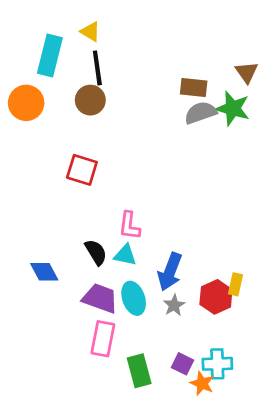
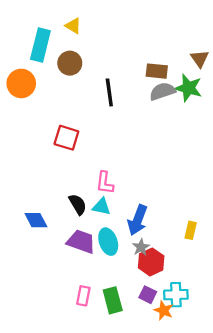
black line: (97, 68) -> (109, 92), moved
brown circle: (90, 100) -> (70, 63), moved
red hexagon: (216, 297) -> (151, 262), moved
pink rectangle: (103, 339) -> (83, 296), moved, size x0.7

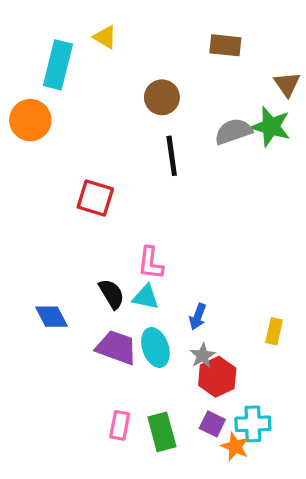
brown circle: (70, 63) -> (162, 97), moved
brown rectangle: (157, 71) -> (225, 45), moved
black line: (109, 92) -> (172, 156), moved
blue arrow: (138, 220) -> (198, 317), size x0.6

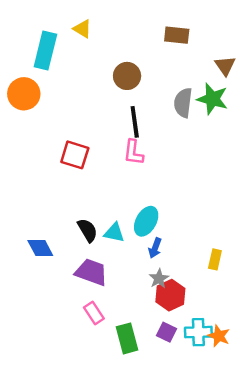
gray semicircle: (233, 131) -> (183, 103), turned -64
pink L-shape: (151, 263) -> (133, 152), moved
cyan ellipse: (155, 347) -> (146, 221), moved, turned 48
pink rectangle: (120, 425) -> (94, 313), moved, turned -45
orange star: (235, 447) -> (219, 336), moved

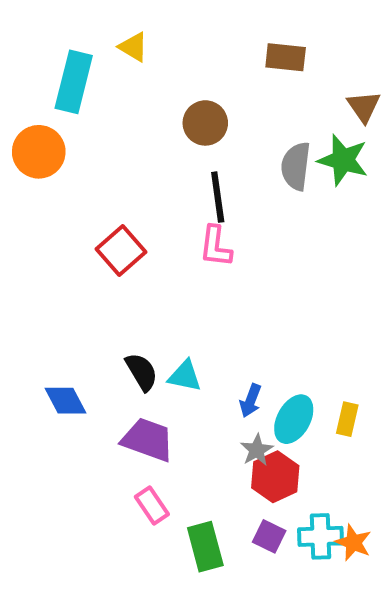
red square: (75, 155) -> (121, 250), turned 32
cyan ellipse: (146, 221) -> (294, 419), moved

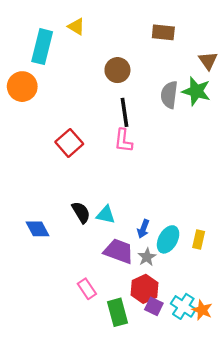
purple trapezoid: (148, 440) -> (119, 251), moved
red hexagon: (275, 477) -> (145, 289), moved
cyan cross: (320, 536) -> (183, 306), turned 35

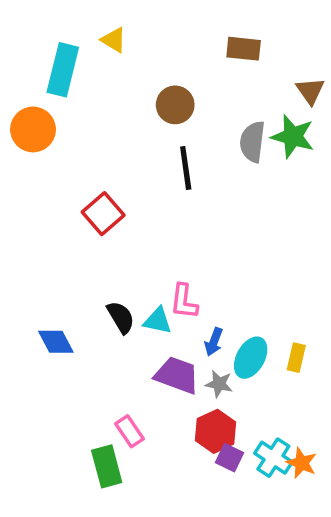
pink L-shape: (123, 141) -> (184, 301), moved
gray star: (147, 257) -> (219, 384), turned -30
green rectangle: (117, 312) -> (107, 466), moved

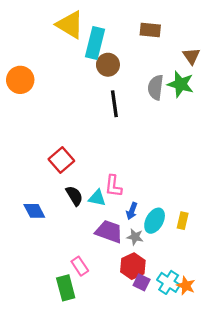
yellow triangle: (114, 40) -> (70, 25), size x1.8
cyan rectangle: (63, 70) -> (95, 43), moved
red square: (103, 214) -> (61, 160), moved

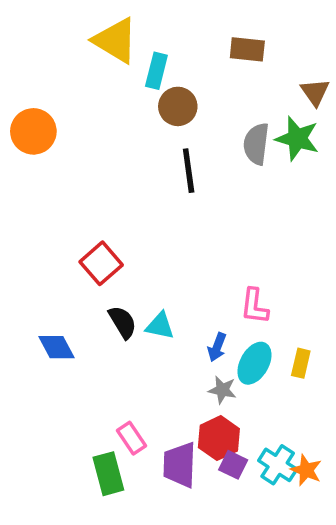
cyan rectangle: (95, 43) -> (156, 71), size x0.7
pink L-shape: (113, 186) -> (254, 306), moved
purple trapezoid: (109, 232) -> (180, 465), moved, turned -108

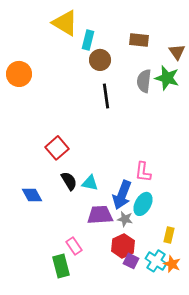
brown rectangle: (247, 49) -> (139, 40), moved
blue arrow: (217, 347) -> (122, 195), size x1.8
yellow rectangle: (301, 363) -> (169, 235), moved
purple trapezoid: (180, 465) -> (100, 215), moved, turned 84

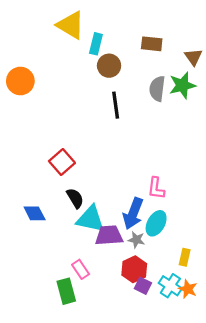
green star: (167, 78) -> (182, 85), turned -30
cyan triangle: (90, 183) -> (90, 219), moved, size x1.6

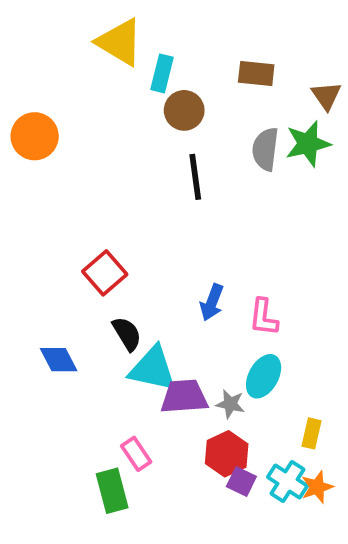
blue arrow: (133, 213) -> (212, 302), moved, size x0.7
orange star: (188, 289) -> (317, 487), turned 30

